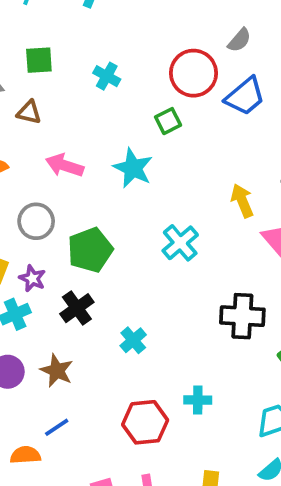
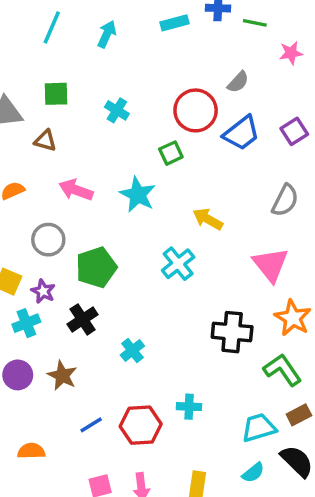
yellow arrow: (242, 201) -> (208, 219), moved, turned -40
blue line: (57, 427) -> (91, 425), moved

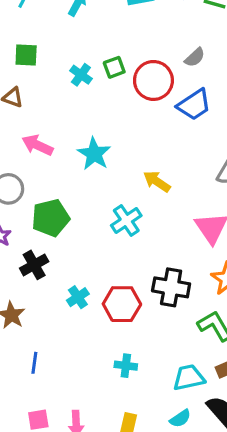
green square: (171, 153) -> (114, 67), moved
cyan cross: (189, 407) -> (126, 366), moved
blue line: (91, 425) -> (34, 363), turned -55
red hexagon: (141, 425) -> (122, 304), moved

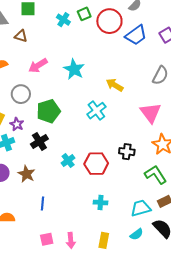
pink arrow: (37, 145) -> (38, 65), turned -54
black cross: (171, 287) -> (127, 152), size x0.7

